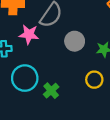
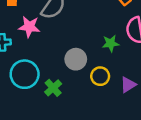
gray circle: (75, 41) -> (76, 59), moved

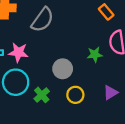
pink star: (29, 27) -> (18, 52), moved
yellow circle: (100, 76) -> (75, 95), moved

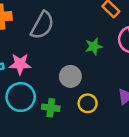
green star: (95, 54) -> (94, 46), moved
green cross: (42, 95) -> (51, 108), turned -35

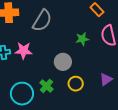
cyan circle: (21, 97) -> (22, 94), moved
green cross: (51, 108) -> (46, 86), turned 32

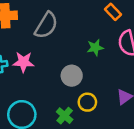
green cross: (46, 86) -> (65, 116), moved

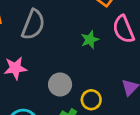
gray circle: (72, 76) -> (60, 84), moved

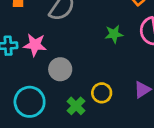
gray circle: (60, 84) -> (60, 69), moved

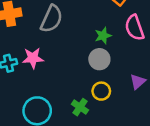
gray circle: (60, 69) -> (99, 59), moved

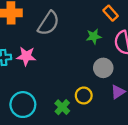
green star: (103, 36) -> (94, 36), moved
gray circle: (99, 59) -> (103, 68), moved

